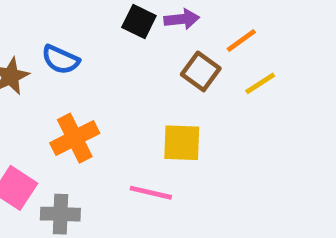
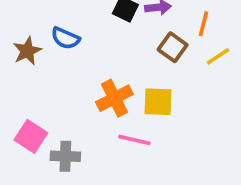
orange line: (241, 41) -> (203, 24), turned -40
orange cross: (75, 138) -> (114, 98), moved

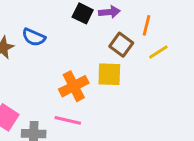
yellow square: (158, 102) -> (109, 74), moved
pink line: (134, 140) -> (68, 120), moved

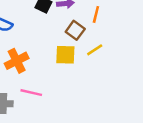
yellow line: (158, 52) -> (95, 50), moved
orange cross: (74, 86) -> (17, 61), moved

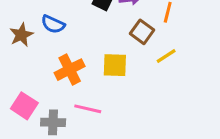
yellow square: (65, 55) -> (115, 65), moved

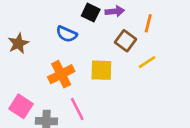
blue semicircle: (53, 24) -> (67, 34), moved
pink line: (88, 109) -> (77, 109), turned 50

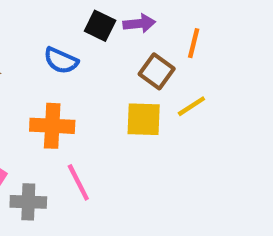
yellow square: (101, 70) -> (144, 119), moved
orange cross: (61, 74) -> (52, 126), turned 30

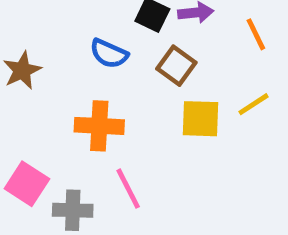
orange line: (194, 43) -> (256, 34), turned -40
brown square: (157, 71) -> (176, 66), moved

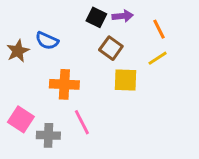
blue semicircle: (109, 54) -> (47, 41), moved
yellow line: (254, 104) -> (158, 58), moved

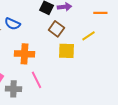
orange line: (159, 29) -> (100, 13), moved, turned -64

